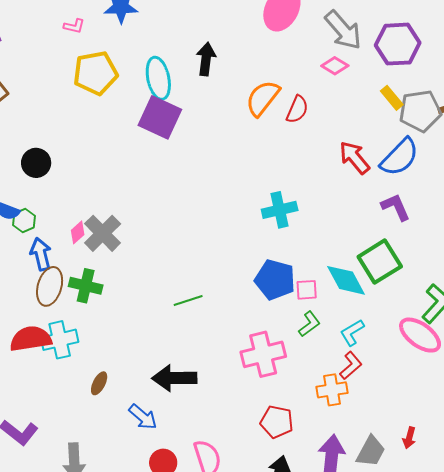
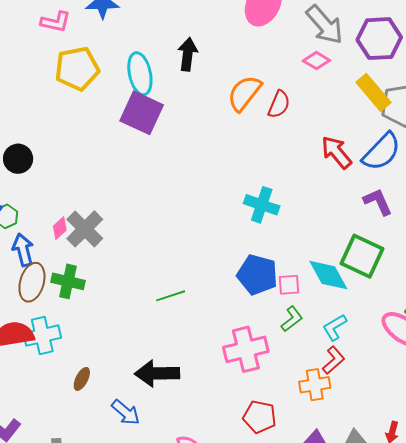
pink L-shape: (74, 26) -> (56, 22), size x1.4
yellow rectangle: (392, 98) -> (373, 92), size x1.5
cyan cross: (280, 210) -> (262, 205), turned 32
green square: (380, 262) -> (362, 256), turned -33

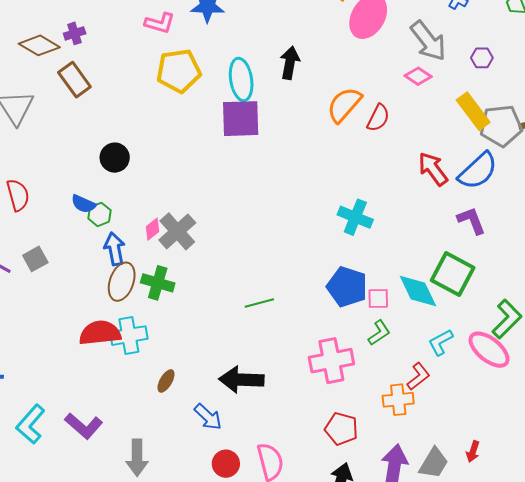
purple hexagon: (379, 39) -> (482, 58), size x0.5
purple square: (142, 113) -> (241, 119), turned -30
cyan L-shape: (335, 327) -> (441, 342), moved

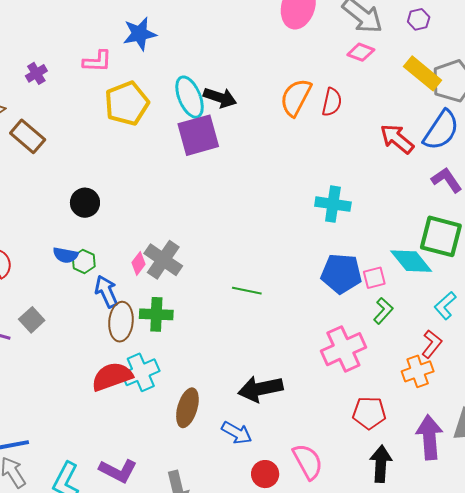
purple cross: (75, 33) -> (36, 73), moved
black arrow: (290, 63) -> (220, 98), moved, turned 112
green line: (259, 303) -> (247, 291), moved, turned 40
brown ellipse: (166, 381) -> (187, 408), size x1.6

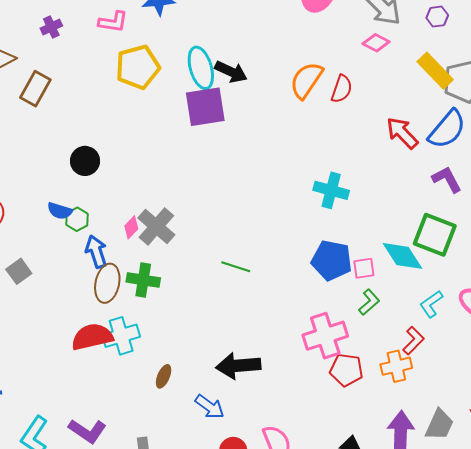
brown rectangle: (28, 136) -> (35, 89), turned 72
brown ellipse: (187, 408) -> (164, 376), size x0.6
red pentagon: (369, 413) -> (346, 370), moved

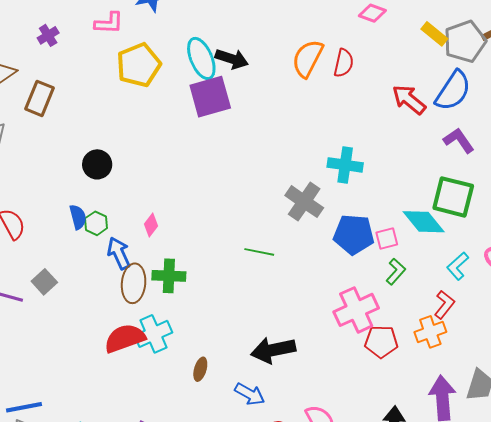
yellow rectangle: (435, 71) -> (434, 34), size x0.7
blue semicircle: (60, 211) -> (78, 217), turned -115
gray cross: (156, 226) -> (304, 202), moved

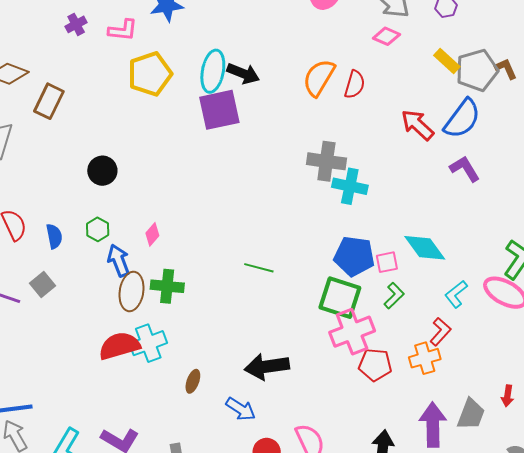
purple cross: (48, 35) -> (76, 24), moved
cyan ellipse: (201, 58) -> (213, 71), turned 30
green square: (453, 197) -> (340, 298), moved
gray cross: (304, 202) -> (326, 161), moved, turned -30
blue semicircle: (78, 217) -> (54, 236), moved

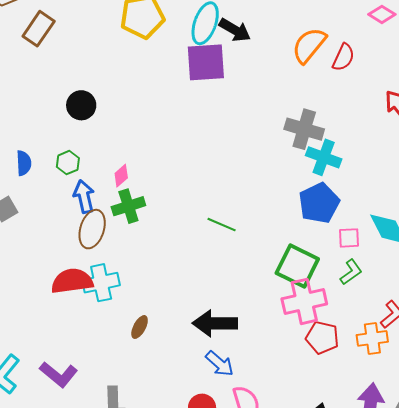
blue pentagon: (354, 256) -> (319, 203), moved, turned 30
green cross: (167, 286) -> (128, 206), moved, turned -32
blue arrow: (241, 409) -> (220, 364), moved

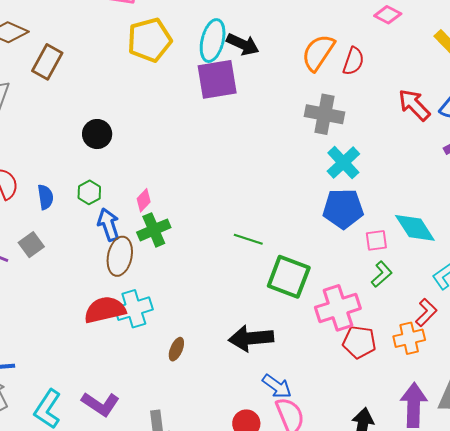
gray cross: (304, 129) -> (324, 114), moved
cyan cross: (324, 157) -> (343, 163), turned 32
blue pentagon: (319, 203) -> (343, 209), turned 30
green square: (297, 266) -> (289, 277), moved
blue arrow: (220, 364) -> (277, 386), moved

